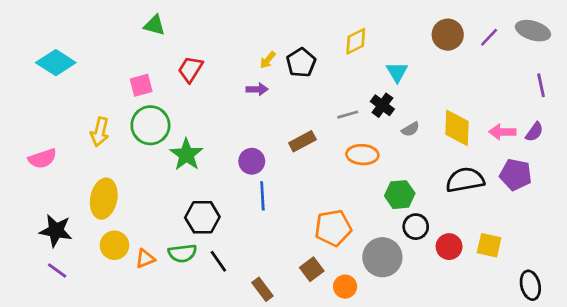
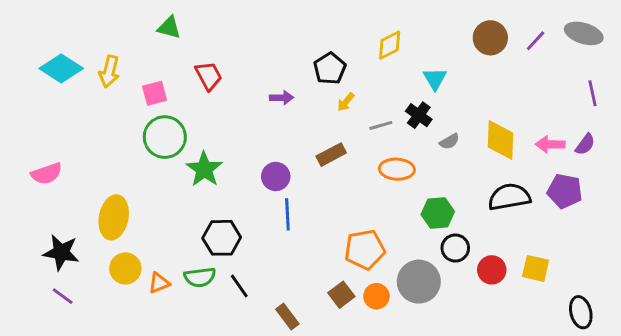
yellow arrow: (268, 60) -> (346, 102), moved
red trapezoid: (190, 69) -> (209, 76), turned 120
yellow arrow: (100, 132) -> (109, 71), moved
orange circle: (345, 287) -> (376, 296), moved

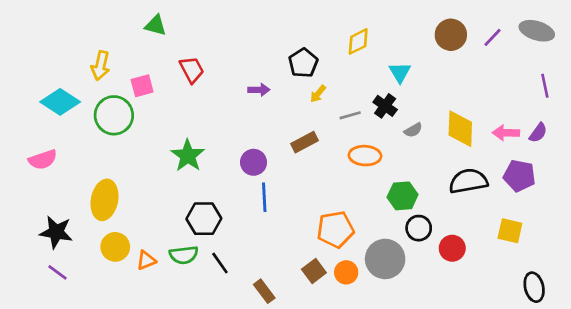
cyan diamond: (61, 68) -> (60, 102), moved
green circle: (165, 137) -> (114, 115), moved
yellow square: (536, 268) -> (510, 231), moved

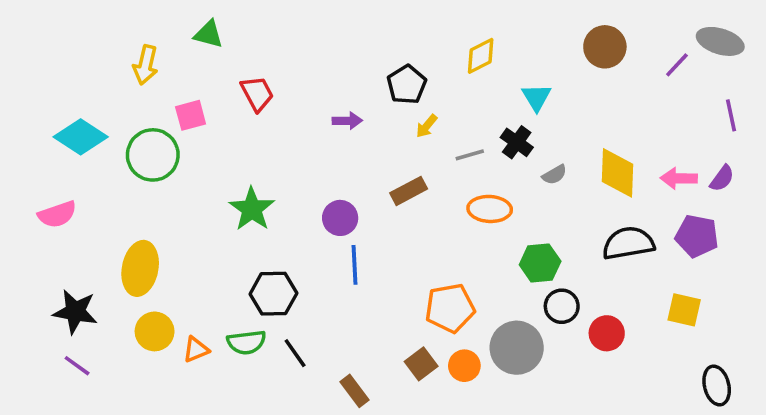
purple line: (492, 37) -> (677, 65), moved
yellow arrow: (100, 66) -> (146, 65), moved

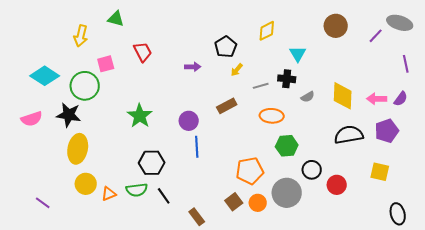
black cross: (517, 142) -> (287, 79), turned -30
purple pentagon: (697, 236) -> (387, 131), turned -30
green hexagon: (540, 263) -> (287, 146), moved
black star: (75, 312) -> (69, 115), moved

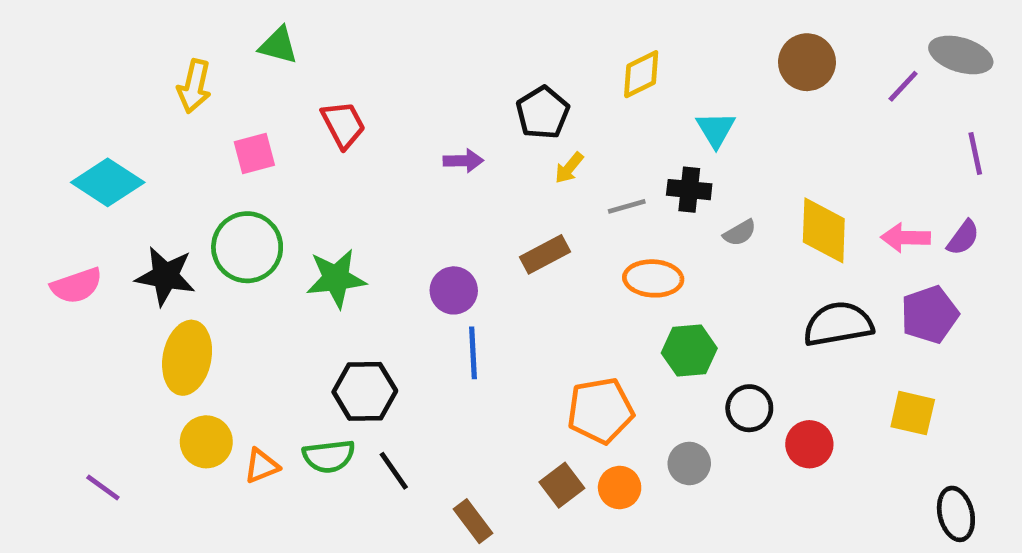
green circle: (85, 86) -> (247, 247), moved
green star: (140, 116) -> (336, 278), turned 30
gray circle: (287, 193) -> (689, 463), size x0.6

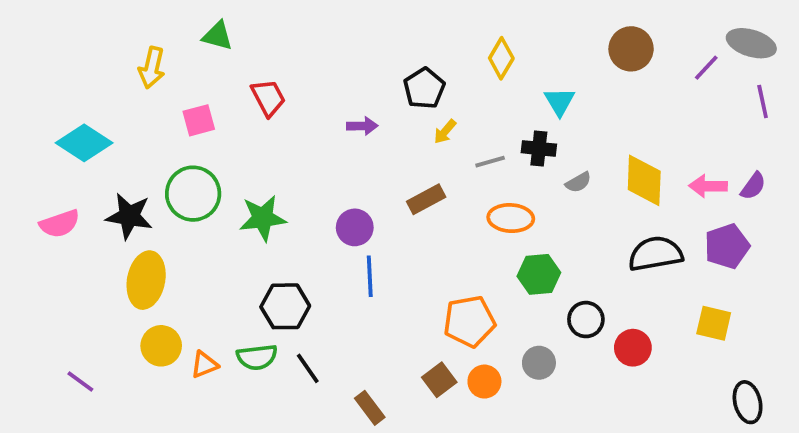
yellow diamond: (641, 74) -> (501, 58), turned -33
purple line: (975, 153) -> (763, 101), moved

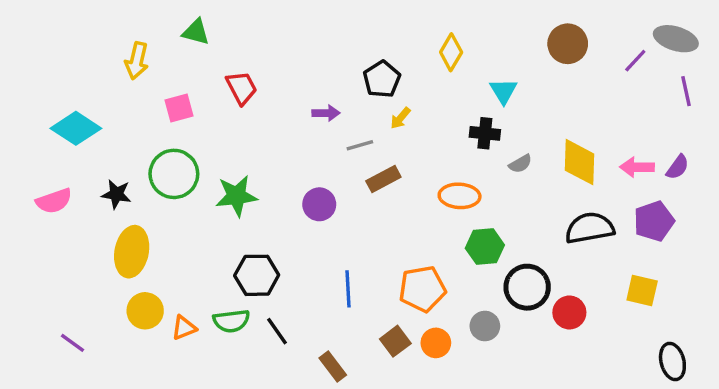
gray line: (490, 162) -> (360, 145), moved
black star: (129, 216) -> (116, 194), size x0.7
blue line: (370, 276) -> (348, 289), moved
black circle: (586, 320) -> (527, 287), size x1.4

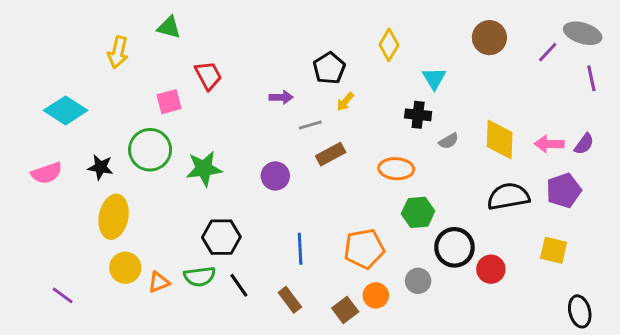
pink square: (179, 108) -> (169, 102), moved
brown square: (395, 341) -> (345, 310), moved
brown rectangle: (333, 367) -> (290, 300), moved

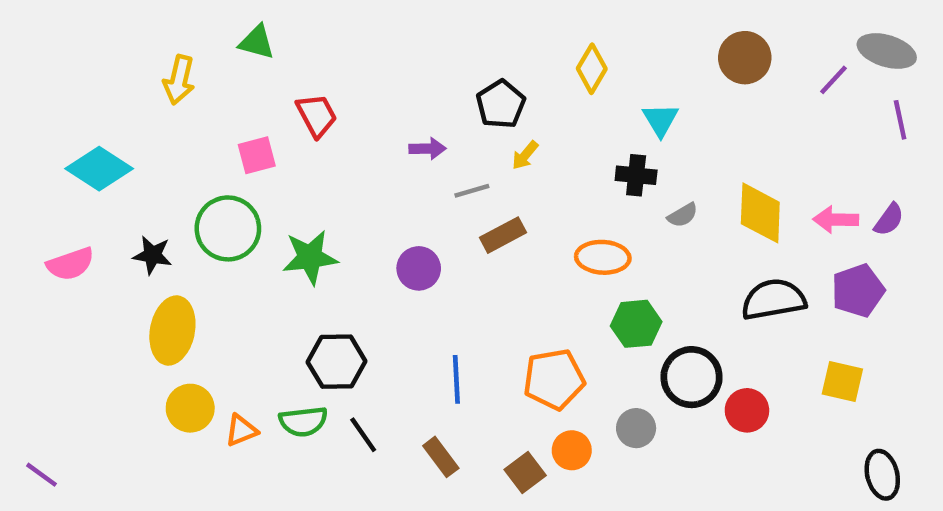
purple line: (63, 295) -> (42, 475), moved

